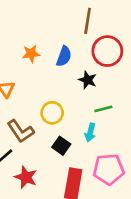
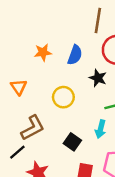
yellow circle: (52, 113) -> (63, 97), moved
brown L-shape: (21, 131) -> (33, 128), turned -84

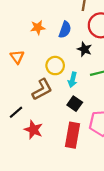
brown L-shape: (33, 128) -> (42, 89), moved
cyan arrow: (100, 129) -> (73, 80), moved
black square: (72, 142) -> (75, 104), moved

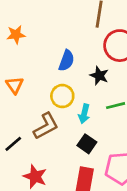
orange star: (38, 28) -> (16, 35), moved
blue semicircle: (65, 30) -> (66, 61), moved
black line: (16, 112) -> (13, 144), moved

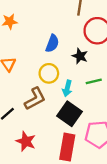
black square: (87, 144) -> (70, 114), size x1.5

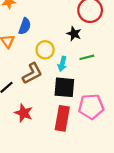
blue semicircle: (52, 43) -> (25, 26), moved
black square: (70, 114) -> (64, 87), turned -30

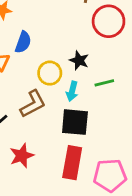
black star: (74, 34) -> (79, 60), moved
pink pentagon: (91, 107) -> (110, 175), moved
red star: (24, 113) -> (22, 156), turned 30

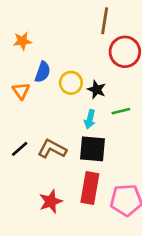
yellow circle: (50, 73) -> (71, 83), moved
brown L-shape: (33, 104) -> (52, 149), moved, turned -124
red star: (22, 156) -> (51, 201), moved

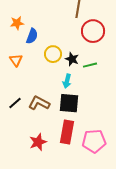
blue semicircle: (43, 72) -> (32, 36), moved
green line: (121, 111) -> (90, 65), moved

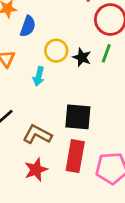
green line: (90, 65) -> (106, 53), moved, turned -56
cyan arrow: (67, 81) -> (39, 76), moved
brown L-shape: (39, 103) -> (37, 134), moved

